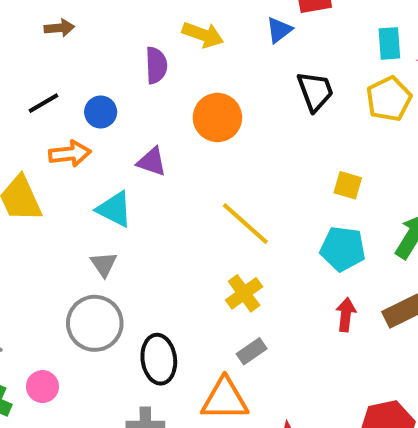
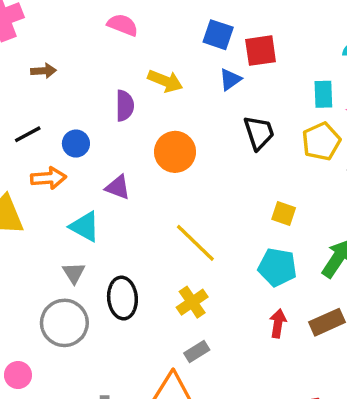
black ellipse: (159, 359) -> (122, 298), moved

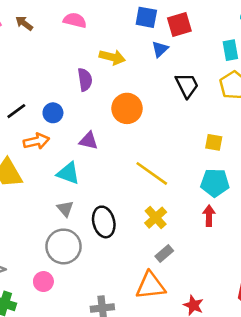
brown arrow: (44, 71) -> (24, 23), moved, turned -132
red arrow: (278, 323) -> (209, 216), moved
pink circle: (18, 375) -> (43, 282), moved

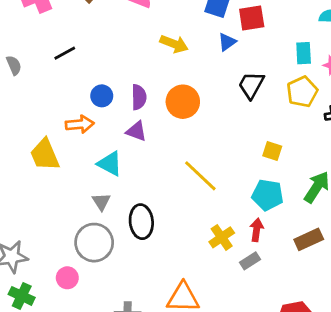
purple semicircle: (85, 80) -> (139, 97), moved
black trapezoid: (187, 85) -> (251, 85), turned -132
black line: (16, 111) -> (65, 53), moved
yellow cross: (156, 218) -> (222, 237), moved
gray rectangle: (164, 254) -> (250, 261), moved

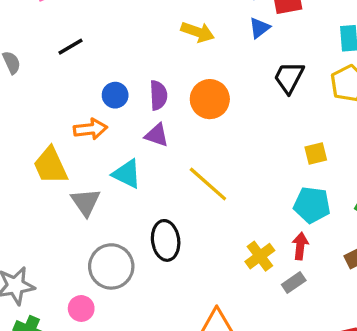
yellow square: (272, 151) -> (316, 153), turned -30
yellow line: (200, 176) -> (208, 184), moved
gray triangle: (101, 202) -> (86, 202), moved, size x1.4

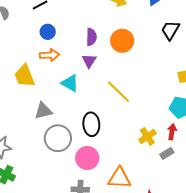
blue circle: (115, 95) -> (48, 32), moved
purple triangle: (157, 135) -> (89, 61), turned 42
gray triangle: (86, 202) -> (43, 111), moved, turned 48
pink circle: (81, 308) -> (87, 158), moved, size x1.5

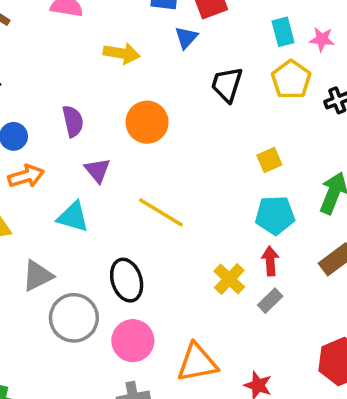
purple semicircle: (91, 37) -> (73, 121), moved

